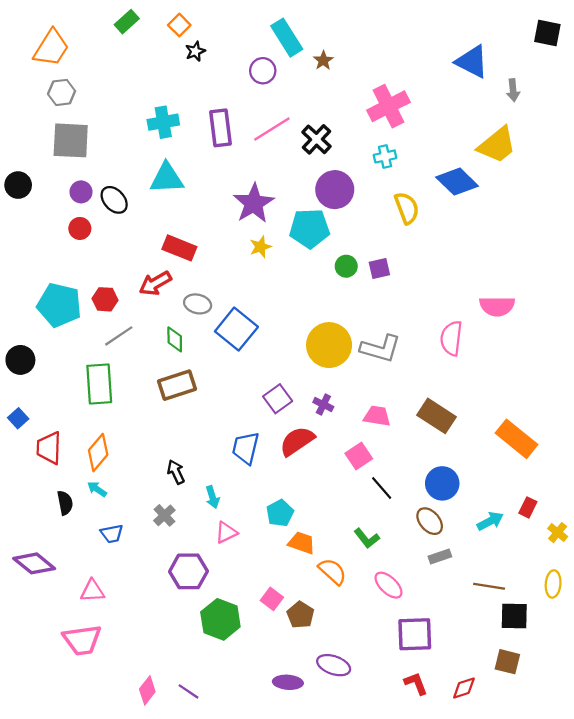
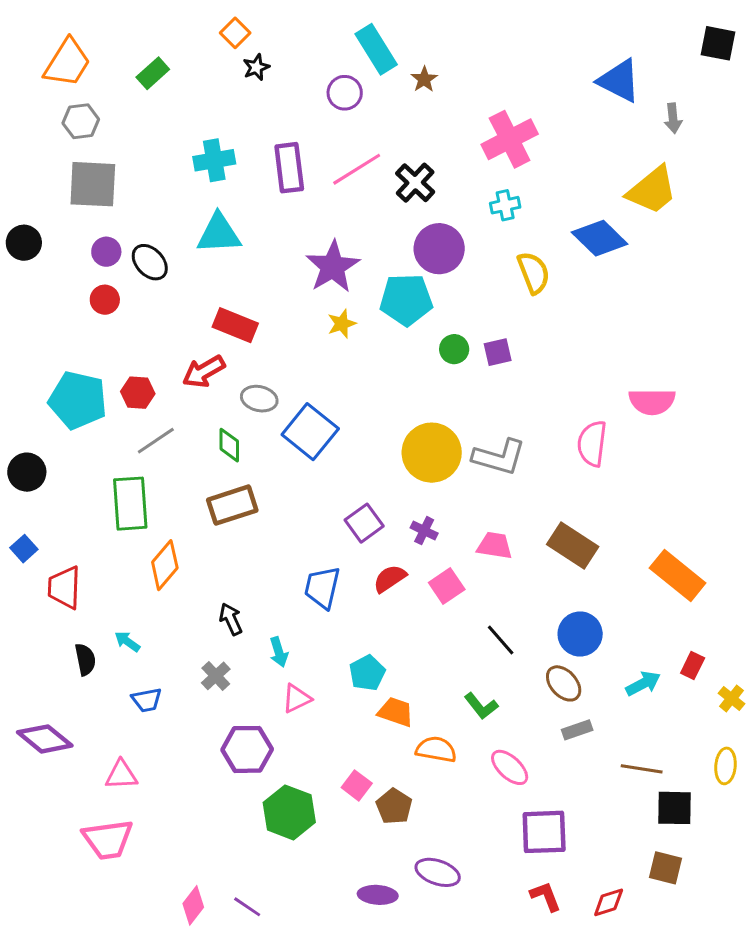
green rectangle: (127, 22) -> (153, 73), moved
red semicircle: (297, 441) -> (390, 579), size x0.7
orange diamond: (98, 453) -> (165, 565), moved
pink square: (359, 456) -> (447, 586), moved
orange semicircle: (332, 571) -> (436, 749), turned -32

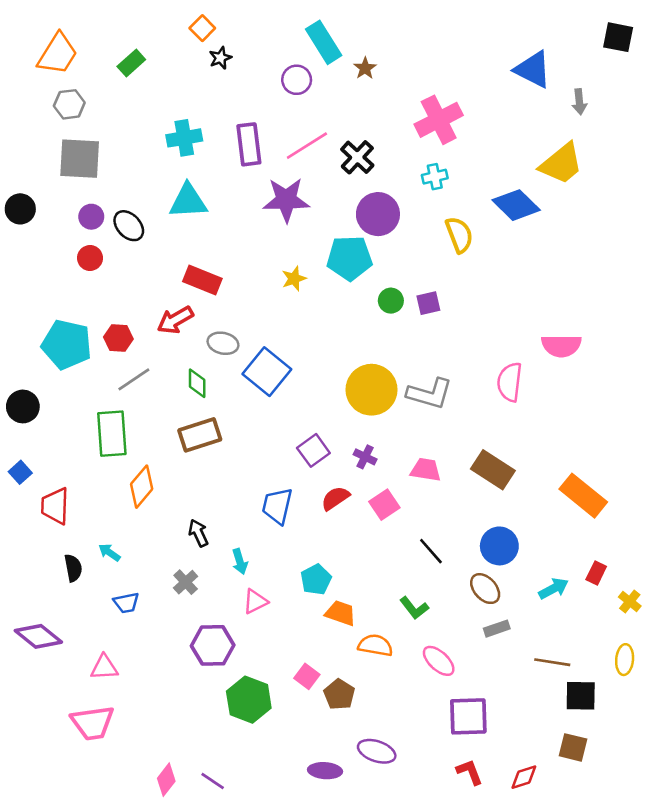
purple star: (333, 267) -> (286, 200), moved, turned 30

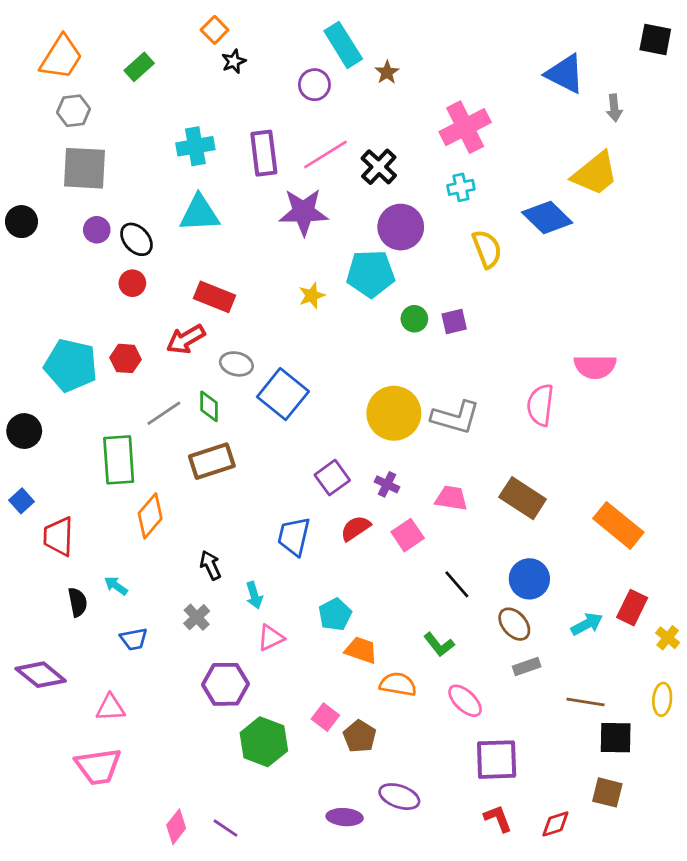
red circle: (90, 258) -> (132, 283), moved
gray line: (134, 379) -> (164, 413), moved
red rectangle: (596, 573) -> (632, 608), size x1.4

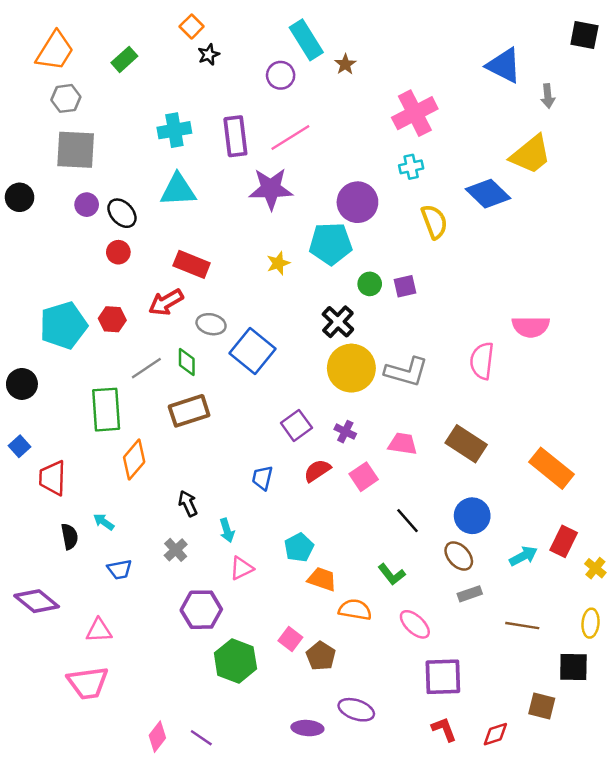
black cross: (379, 167) -> (338, 322), moved
cyan pentagon: (71, 365) -> (63, 325), turned -30
blue trapezoid: (294, 536) -> (262, 478), size x0.7
black square: (616, 738) -> (573, 667), moved

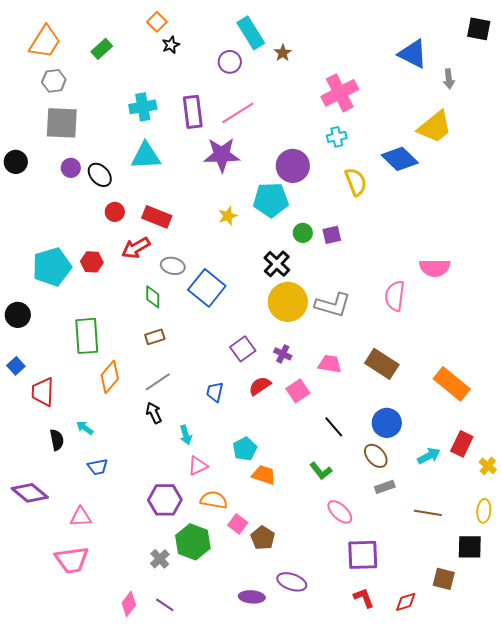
red circle: (118, 252) -> (115, 212), moved
gray line: (146, 368) -> (158, 382), moved
brown rectangle: (189, 411) -> (155, 337), size x0.6
gray cross: (176, 550) -> (160, 559), moved
orange semicircle: (355, 610) -> (214, 500), moved

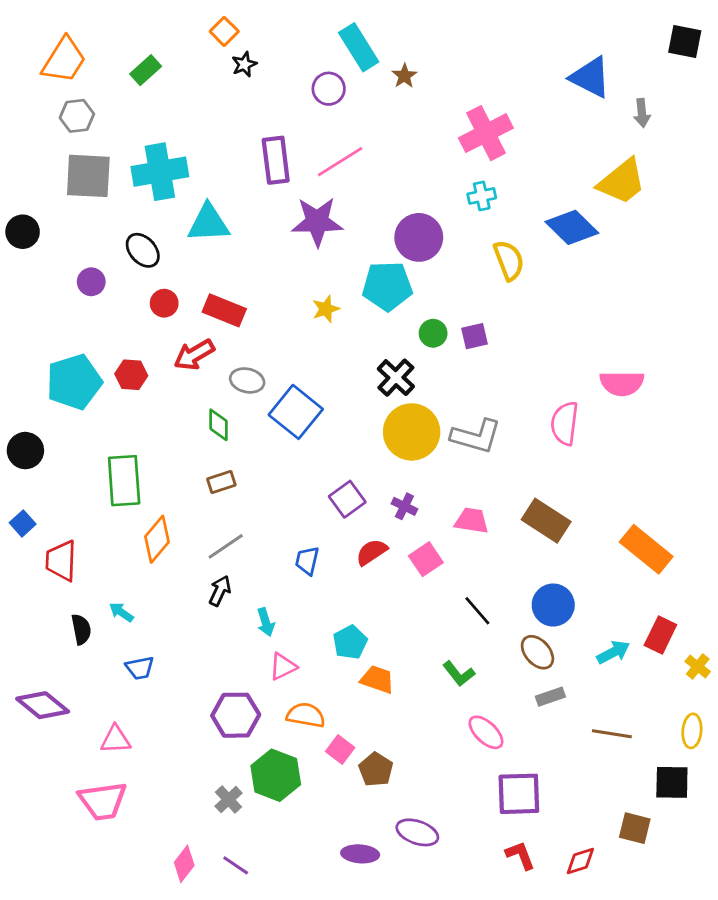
cyan cross: (143, 107) -> (160, 172), moved, size x1.4
purple circle: (71, 168) -> (91, 282), moved
black arrow: (154, 413) -> (220, 591), turned 50

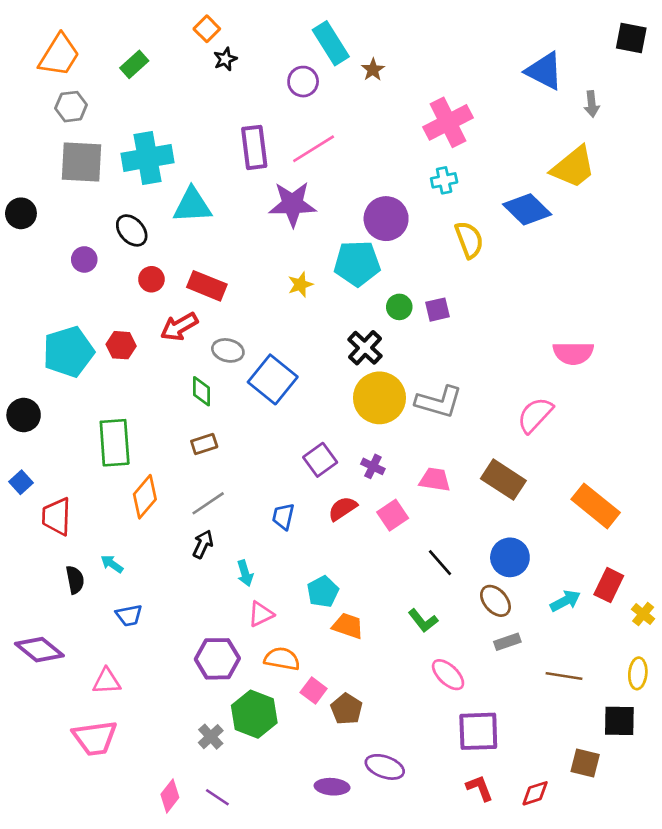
pink semicircle: (565, 423) -> (535, 415), moved, turned 36

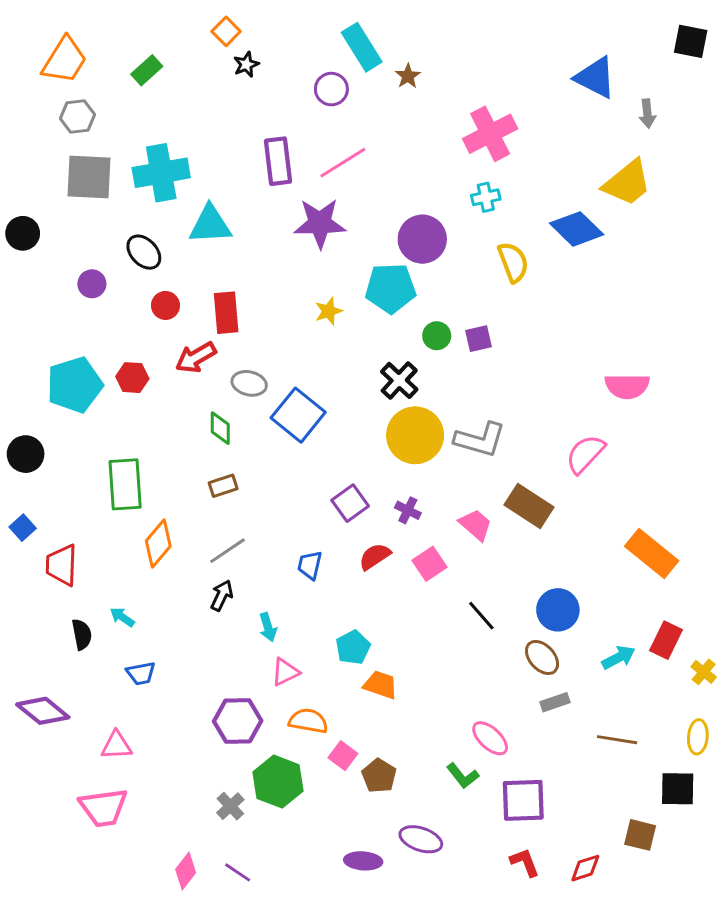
red rectangle: (207, 286) -> (226, 313), turned 63
pink trapezoid: (435, 480) -> (476, 525), turned 32
brown rectangle: (503, 480) -> (529, 506), moved
green L-shape: (423, 621) -> (463, 776), moved

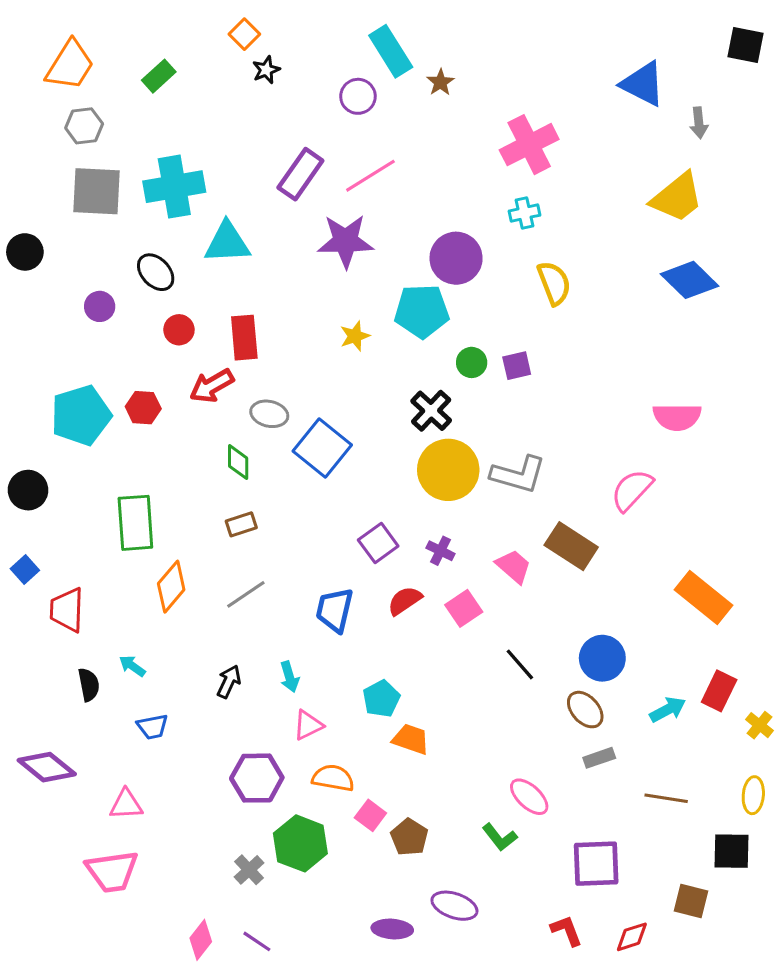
purple rectangle: (278, 161) -> (300, 174), turned 42
blue diamond: (577, 229) -> (689, 280), moved
blue trapezoid: (310, 565) -> (335, 610), size x1.4
black arrow: (222, 595) -> (229, 682), moved
purple square: (523, 800) -> (596, 864), moved

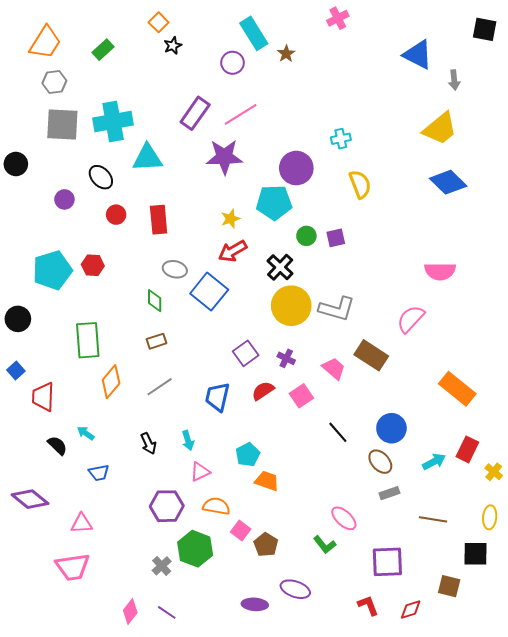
pink cross: (529, 145) -> (338, 18), moved, size x0.6
red arrow: (212, 386) -> (233, 251), moved
black arrow: (229, 682) -> (148, 443), turned 130
black semicircle: (89, 685) -> (57, 445), turned -35

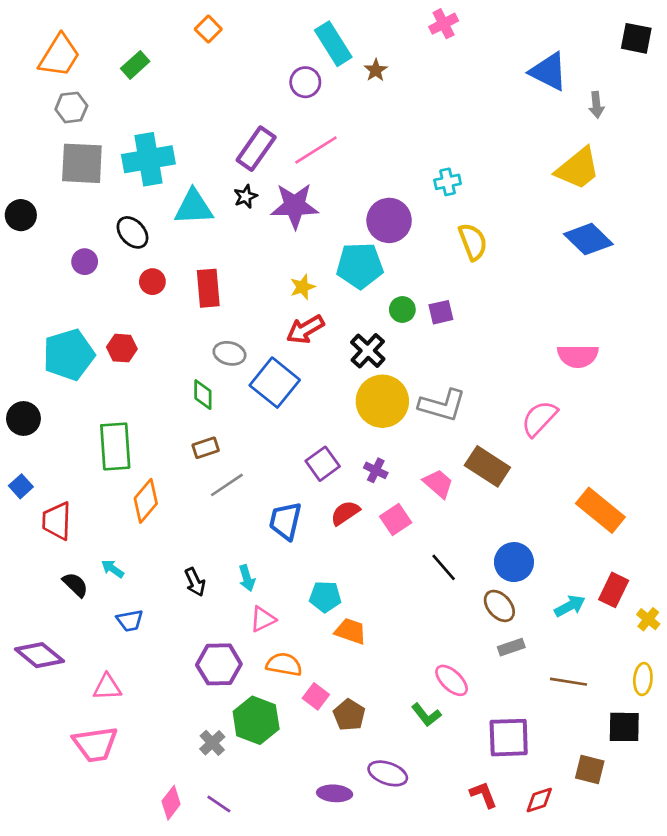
black star: (173, 46) -> (245, 197), moved
gray line: (160, 387) -> (227, 485), moved
cyan pentagon: (248, 455) -> (325, 597), turned 30

